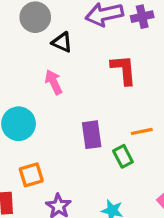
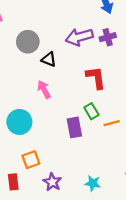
green rectangle: (123, 156) -> (91, 111), moved

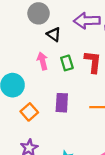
green rectangle: (91, 111) -> (67, 63), moved
orange square: (31, 160) -> (29, 112), moved, turned -36

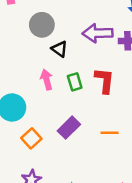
purple rectangle: (62, 103) -> (69, 128), turned 42

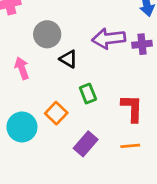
pink arrow: (47, 80) -> (22, 68), moved
red L-shape: (105, 80) -> (132, 108), moved
orange square: (31, 138) -> (56, 113), moved

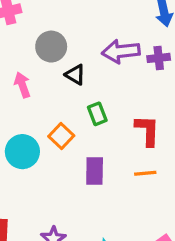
purple rectangle: (86, 144) -> (95, 171), turned -40

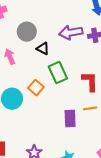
green rectangle: (97, 114) -> (58, 72), size x1.5
purple rectangle: (95, 171) -> (70, 118), moved

